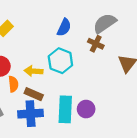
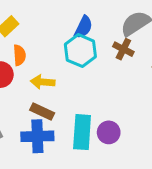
cyan hexagon: (60, 61) -> (80, 51), moved
orange semicircle: (13, 84) -> (19, 55), moved

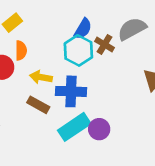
brown cross: (123, 49) -> (104, 44), moved
cyan rectangle: (82, 132) -> (74, 127), turned 48
blue cross: (37, 136) -> (71, 91), moved

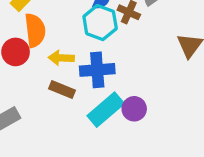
orange semicircle: (21, 50) -> (35, 30), size x1.5

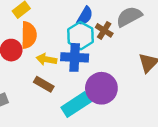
blue cross: (97, 70) -> (75, 57), moved
purple circle: (134, 109) -> (101, 88), moved, size x1.6

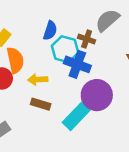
blue semicircle: (85, 16) -> (50, 31), moved
blue cross: (75, 57) -> (77, 64), moved, turned 30

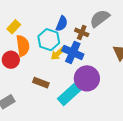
blue semicircle: (50, 31) -> (62, 24), moved
cyan hexagon: (65, 49) -> (49, 40), moved
yellow arrow: (38, 80) -> (58, 54), moved, turned -42

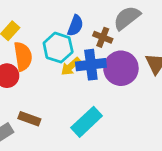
blue cross: (73, 52) -> (91, 65), turned -30
purple circle: (87, 78) -> (121, 68), moved
brown rectangle: (41, 83) -> (29, 119), moved

